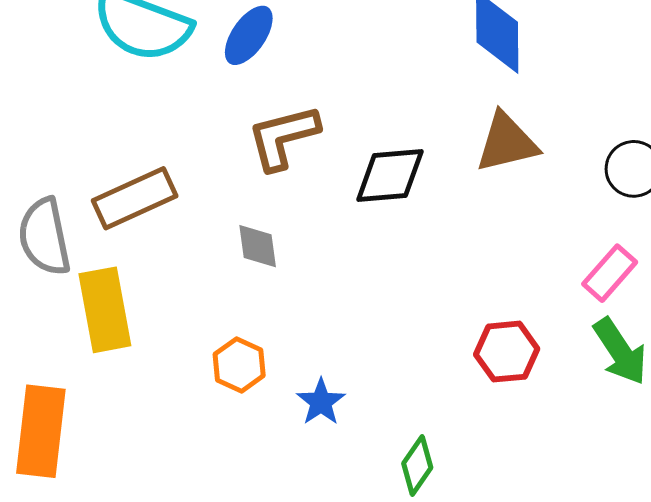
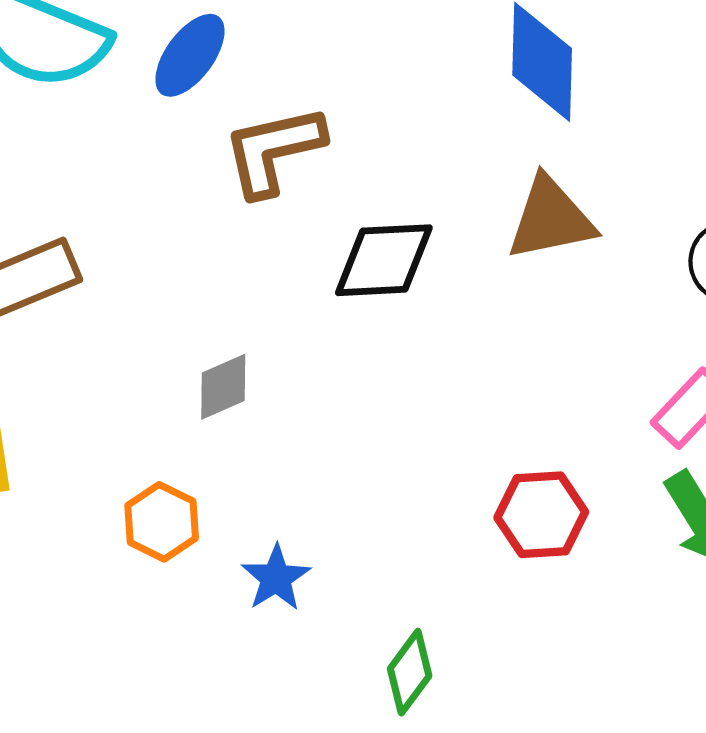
brown L-shape: (283, 137) -> (274, 150), moved
gray diamond: (258, 246) -> (223, 387), moved, turned 72

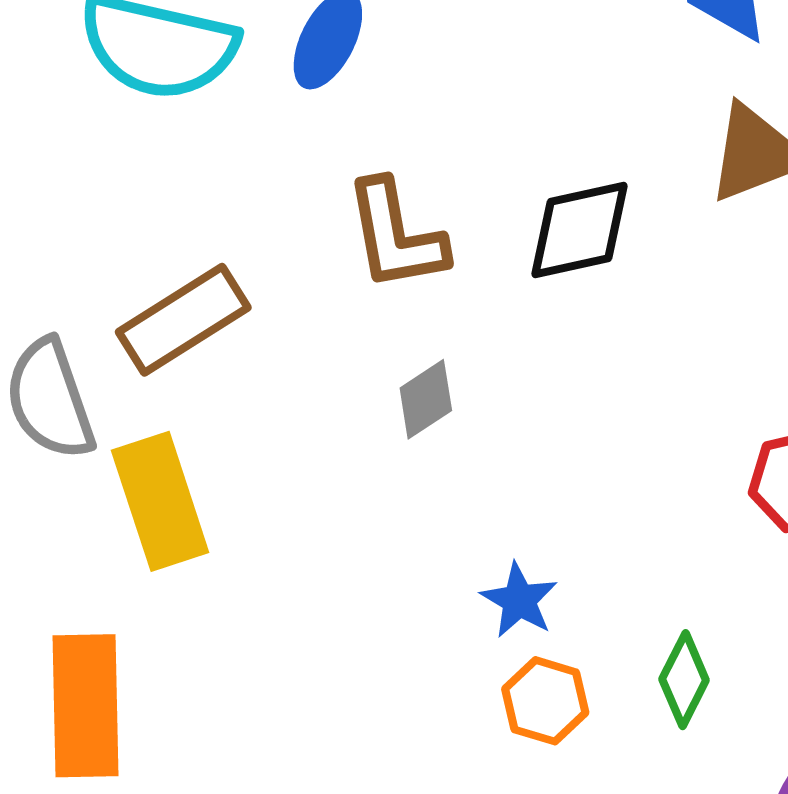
brown L-shape: (274, 150) -> (396, 235), moved, turned -78
orange hexagon: (162, 522) -> (545, 701), moved

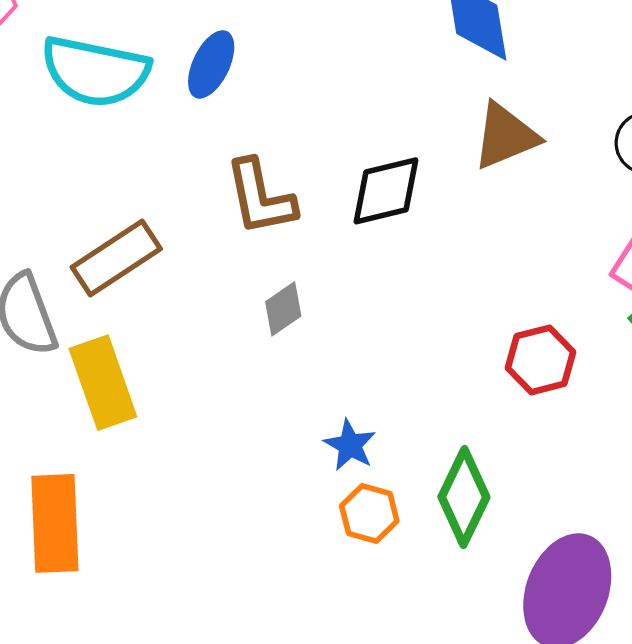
green diamond: (684, 680) -> (464, 497), size x1.5

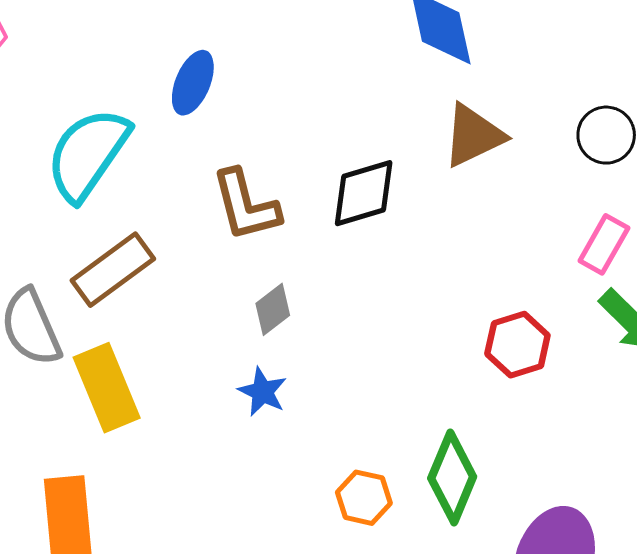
cyan semicircle: (95, 71) -> (88, 154), moved, turned 116
blue star: (350, 445) -> (262, 392), moved

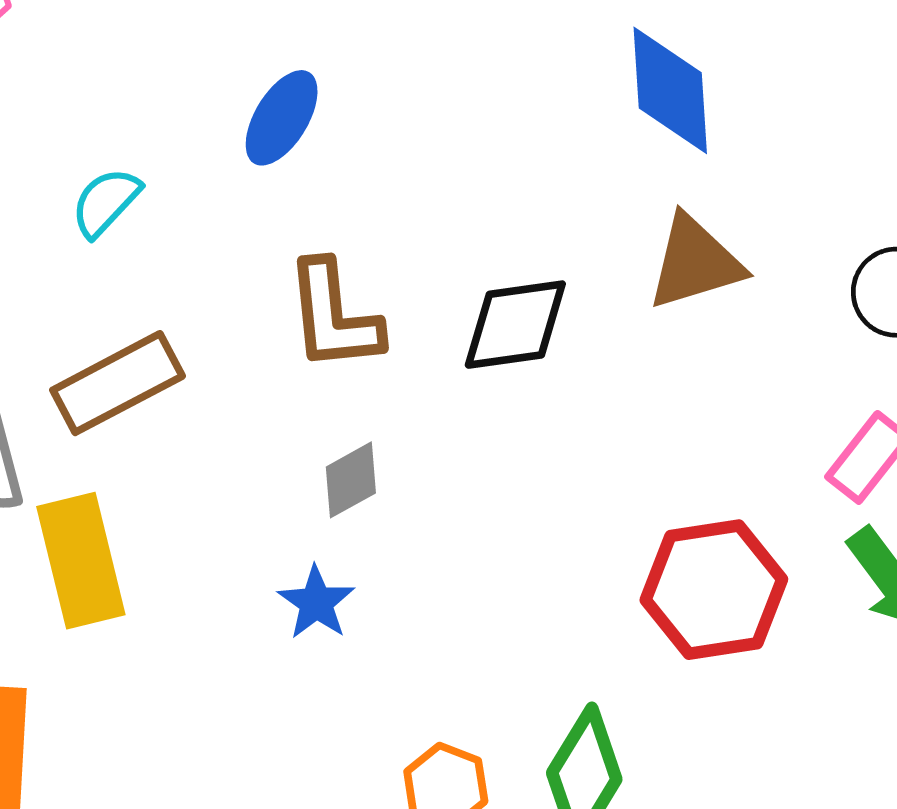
cyan semicircle: (88, 154) -> (106, 202), size x0.5
red hexagon: (517, 345) -> (714, 590), size x1.4

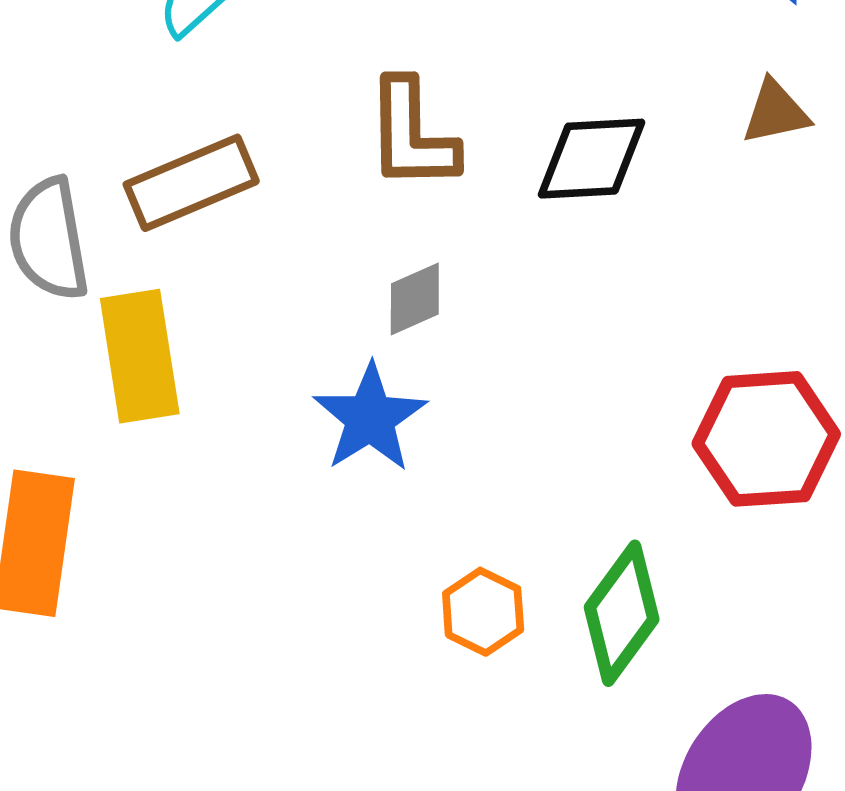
brown triangle: (695, 262) -> (775, 112), size x0.7
blue star: (316, 603) -> (370, 418), size x1.5

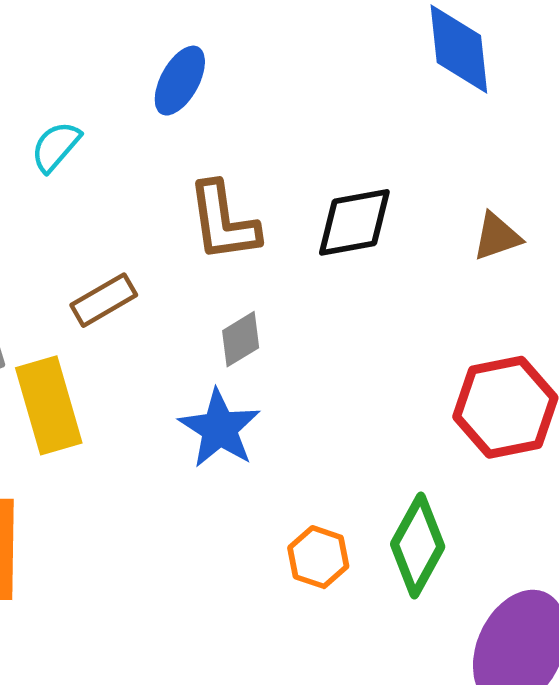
brown triangle: (775, 112) -> (497, 237), moved
brown rectangle: (191, 183) -> (104, 300), moved, size x0.7

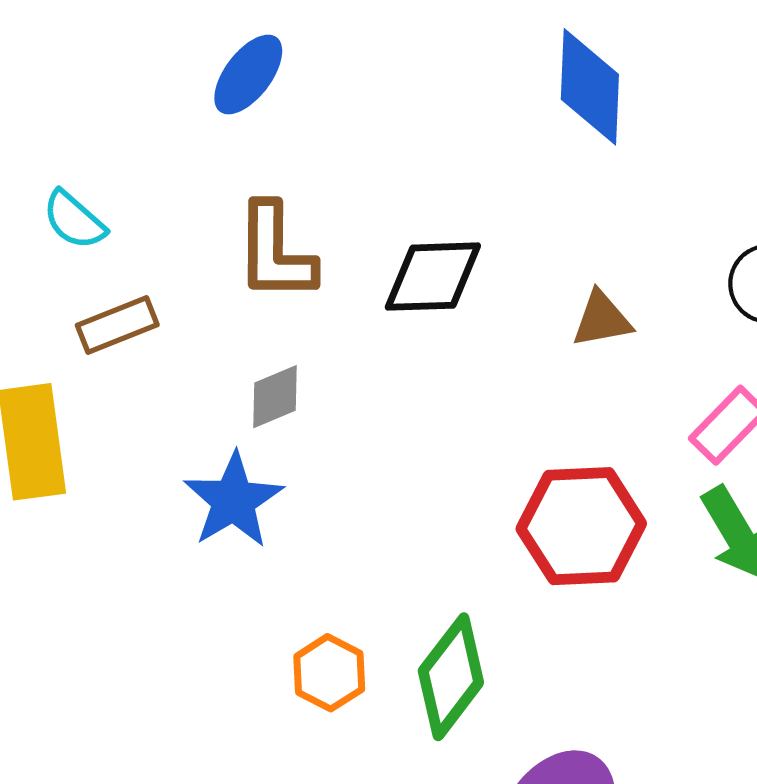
cyan semicircle: (56, 147) -> (74, 220), moved, turned -98

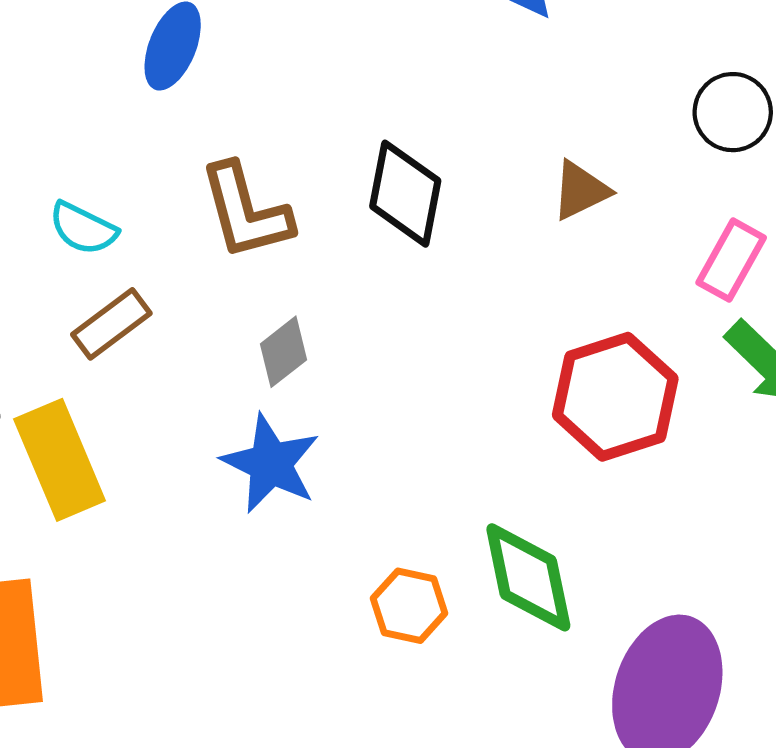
cyan semicircle: (74, 220) -> (83, 228), moved
black diamond: (433, 277) -> (405, 194), turned -62
green diamond: (451, 677) -> (528, 577), turned -34

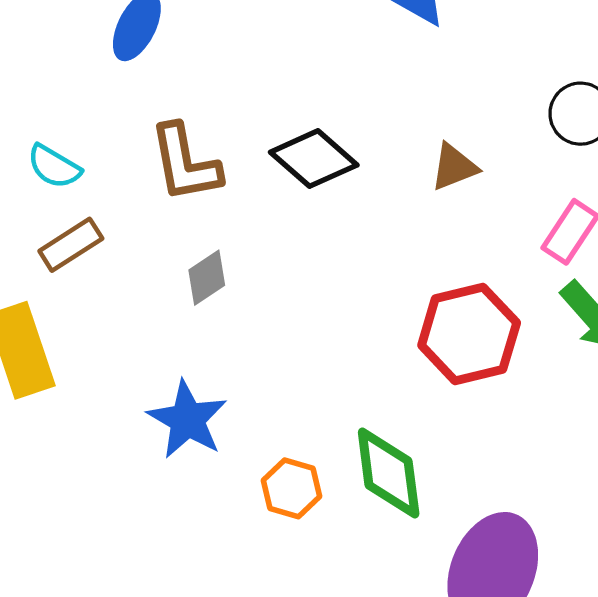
black diamond: (405, 194) -> (314, 159), turned -64
blue star: (271, 464) -> (187, 420), moved

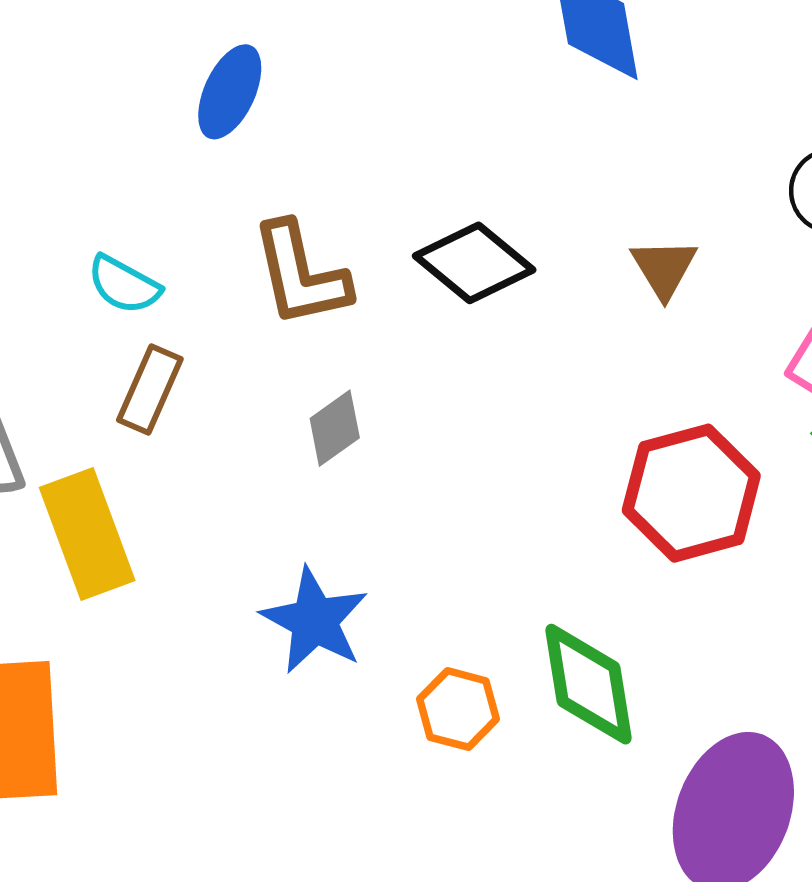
brown triangle: (454, 167) -> (664, 268), turned -38
brown rectangle: (71, 245) -> (150, 389), turned -32

